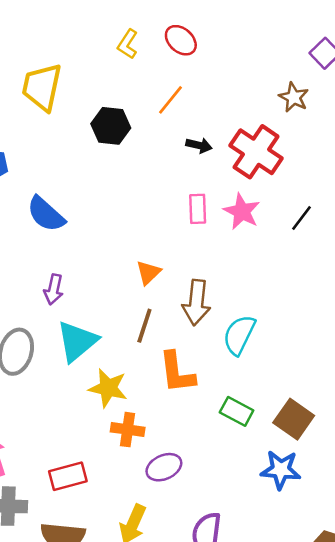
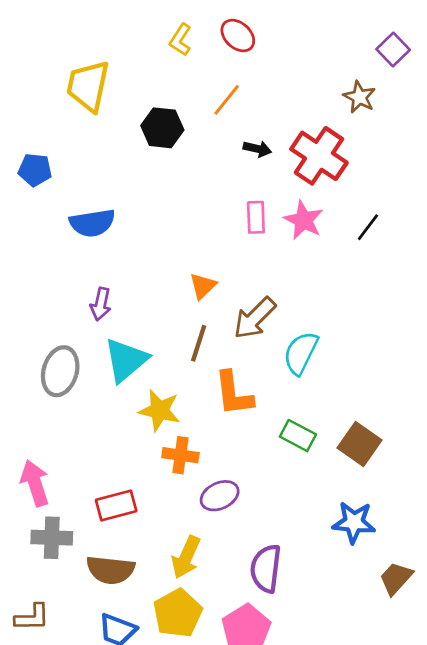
blue semicircle: (46, 214) -> (92, 223), turned -51
brown arrow: (196, 302) -> (255, 318), turned 39
blue star: (281, 470) -> (354, 522), moved

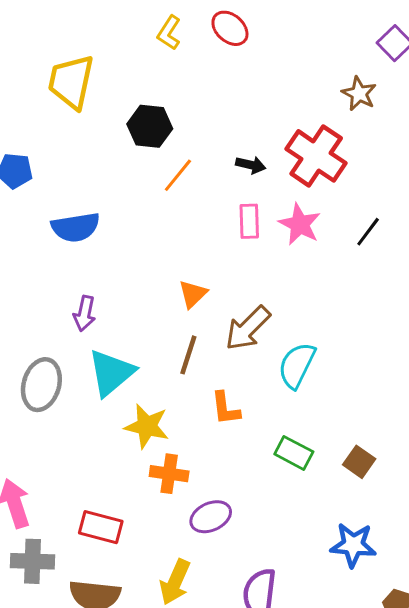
orange line: (227, 100) -> (178, 175), moved
black arrow: (257, 149) -> (251, 165), moved
orange L-shape: (234, 394) -> (225, 408), size x0.7
brown square: (359, 444) -> (359, 462), size x0.7
red rectangle: (116, 506) -> (101, 527), turned 30

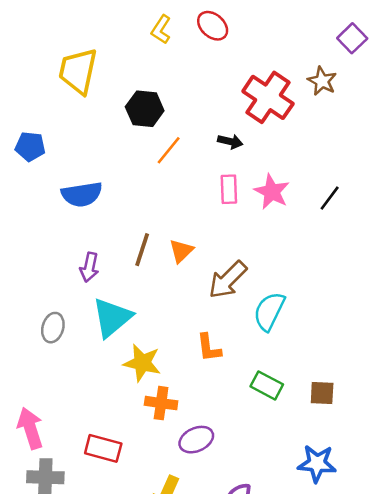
red cross: (316, 156) -> (268, 97), moved
brown line: (188, 355) -> (142, 250), moved
gray ellipse: (41, 385) -> (53, 328), size x0.7
brown square: (359, 462) -> (322, 393), turned -32

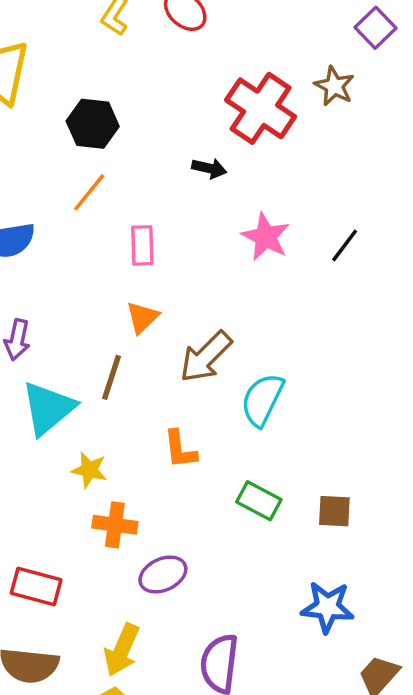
orange line: (169, 150) -> (89, 192), moved
pink rectangle: (229, 189) -> (142, 245), moved
brown line: (142, 250) -> (111, 377), moved
yellow star: (142, 363) -> (89, 470), size x0.7

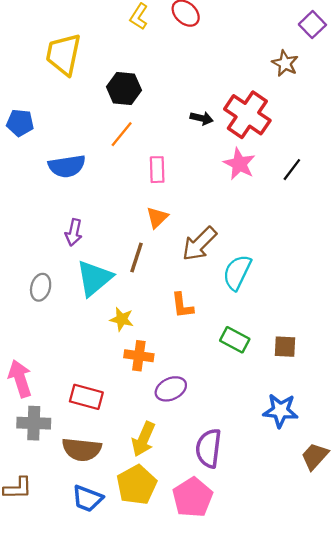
red cross: (261, 108) -> (247, 115), moved

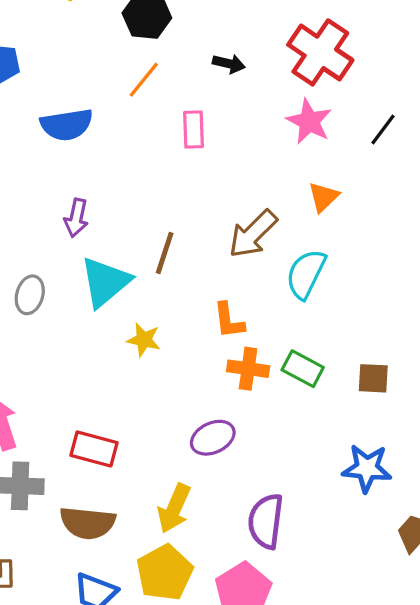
black arrow: (202, 118) -> (229, 64), moved
orange triangle: (157, 218) -> (324, 197), moved
orange cross: (139, 356) -> (248, 369), moved

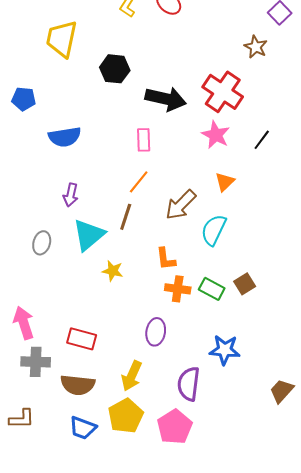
black arrow: (229, 64) -> (166, 99), size x2.0
orange line: (144, 80) -> (139, 182), moved
brown square: (373, 378) -> (245, 284), moved, turned -35
purple ellipse: (213, 438) -> (156, 332), turned -56
blue star: (367, 468) -> (225, 350), moved

